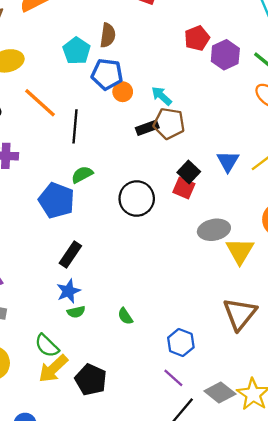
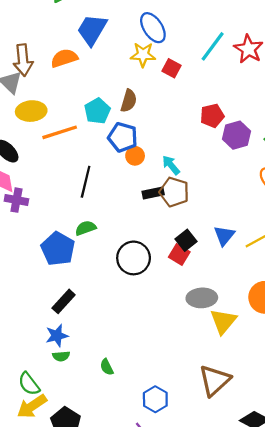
orange line: (40, 103) -> (60, 132), moved, turned -68

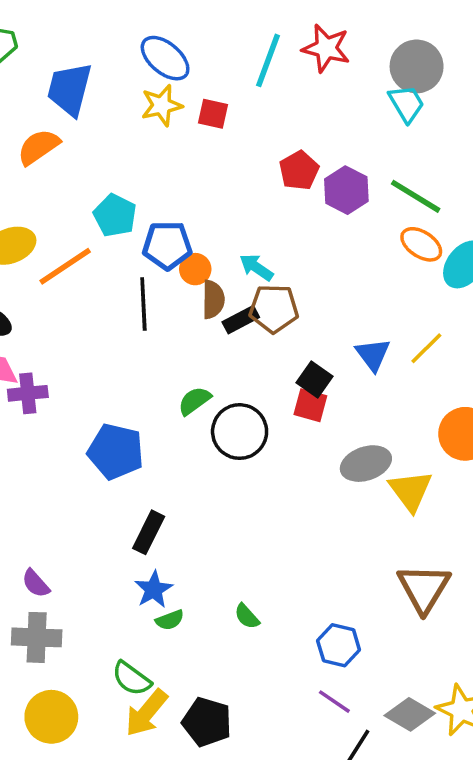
brown semicircle: (129, 101) -> (213, 299), moved
black line: (86, 182) -> (143, 304), moved
green semicircle: (86, 228) -> (194, 401), moved

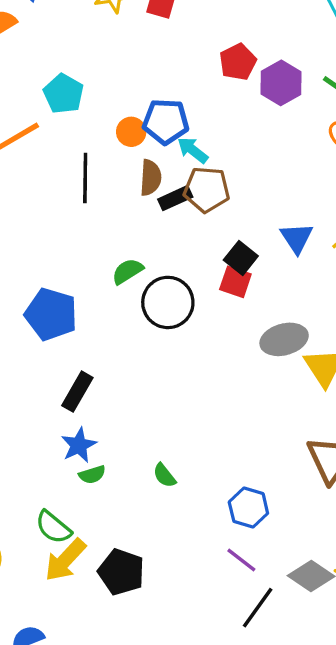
blue pentagon: (167, 245) -> (166, 121), moved
orange circle: (195, 269) -> (131, 132), moved

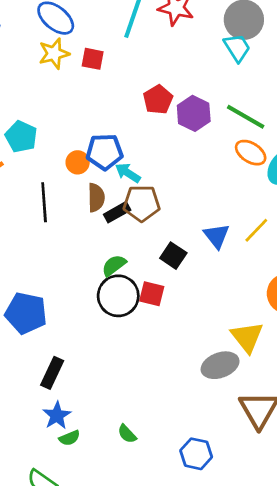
green semicircle: (127, 271) -> (114, 265), moved
red square: (235, 282) -> (152, 294), moved
gray ellipse: (284, 339) -> (220, 365), moved

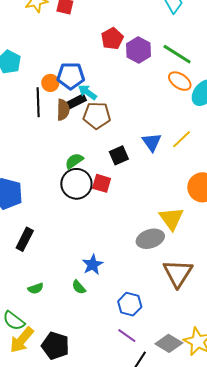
black line: (44, 202) -> (38, 102), moved
black rectangle: (117, 212) -> (76, 101), moved
black square: (173, 256) -> (119, 155), turned 30
blue star: (57, 415) -> (93, 265), moved

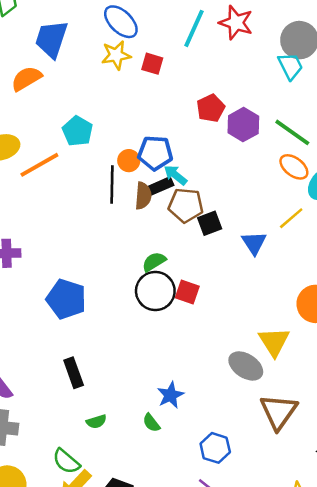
yellow line: (182, 139) -> (291, 218), moved
black square: (119, 155) -> (210, 223), moved
black rectangle: (25, 239) -> (74, 373), moved, turned -50
gray ellipse: (150, 239) -> (246, 366), turned 48

